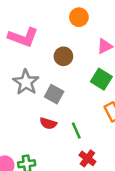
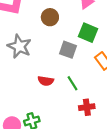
gray square: (54, 94) -> (68, 50), moved
red cross: (87, 158) -> (87, 107), turned -35

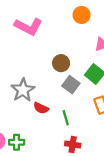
brown circle: (50, 17) -> (61, 63), moved
gray star: (19, 46) -> (23, 90), moved

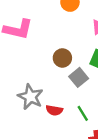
gray square: (71, 85) -> (79, 77), turned 30

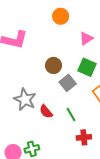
red semicircle: (54, 110) -> (46, 112), turned 40

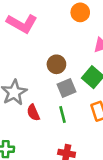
green line: (71, 115) -> (63, 114), moved

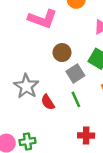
pink L-shape: (22, 23) -> (43, 19), moved

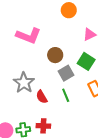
pink L-shape: (43, 19) -> (28, 36), moved
red cross: (86, 136) -> (43, 126), moved

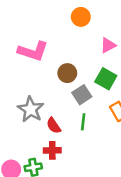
green line: (66, 95) -> (83, 122), turned 32
red cross: (43, 126) -> (52, 150), moved

